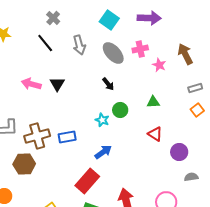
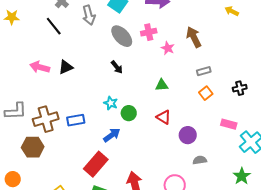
gray arrow: (79, 45) -> (89, 15), moved
black triangle: (57, 84) -> (66, 67), turned 35
green circle: (120, 110) -> (129, 113), moved

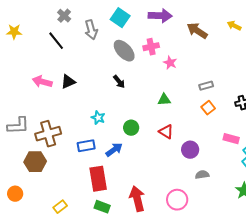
brown arrow: (194, 37) -> (197, 31), moved, turned -30
cyan star: (111, 103) -> (98, 118), moved
blue rectangle: (76, 120) -> (86, 146), moved
red rectangle: (96, 164) -> (98, 179), turned -50

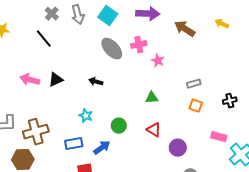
gray arrow: (91, 30) -> (78, 15), moved
black arrow: (119, 82) -> (96, 82), moved, turned 144
orange square: (208, 108) -> (196, 106), turned -32

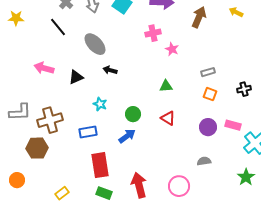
brown arrow: (185, 29) -> (199, 17), turned 80
gray ellipse: (112, 49) -> (95, 44), moved
black triangle: (56, 80) -> (76, 77), moved
blue arrow: (102, 148) -> (127, 136), moved
purple circle: (178, 148) -> (208, 127), moved

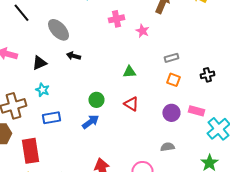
pink star: (172, 49) -> (142, 31), moved
cyan star: (100, 104) -> (42, 90), moved
red rectangle: (100, 165) -> (30, 151), moved

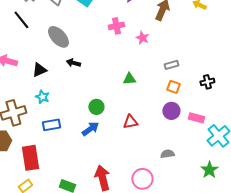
red triangle: (131, 104) -> (130, 122), moved, turned -42
purple circle: (171, 113) -> (171, 111), moved

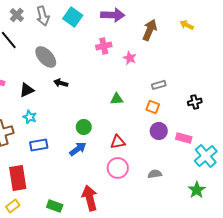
orange square: (173, 87) -> (153, 107), moved
pink circle: (142, 179) -> (118, 168), moved

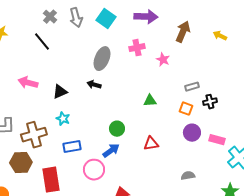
yellow arrow: (187, 25) -> (220, 36), moved
gray ellipse: (46, 57) -> (102, 59), moved, turned 65
black cross: (195, 102) -> (210, 102), moved
pink circle: (118, 168) -> (94, 170), moved

